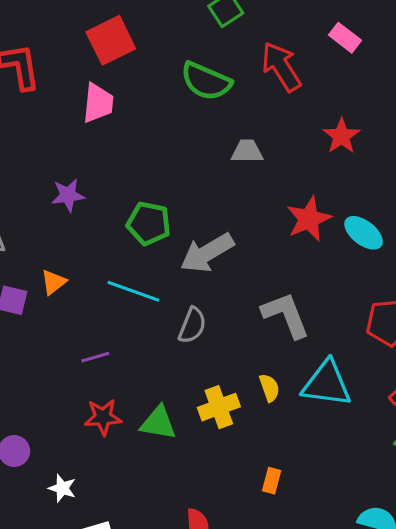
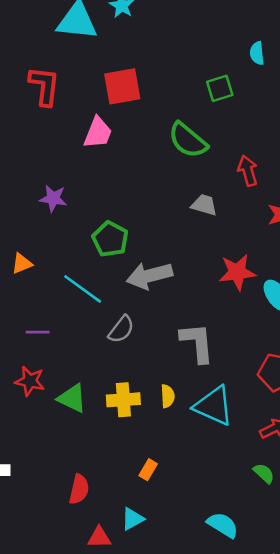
red arrow: (281, 67) -> (248, 171), moved, size x0.7

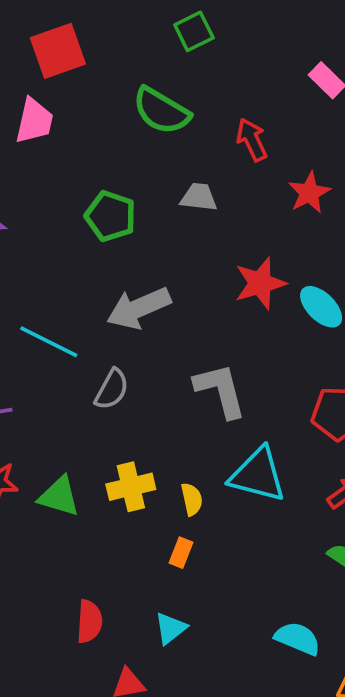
green pentagon: (110, 239) -> (111, 216), moved
yellow semicircle: (168, 396) -> (192, 499), moved
orange rectangle: (148, 470) -> (181, 553), moved
cyan triangle: (133, 519) -> (170, 628), moved

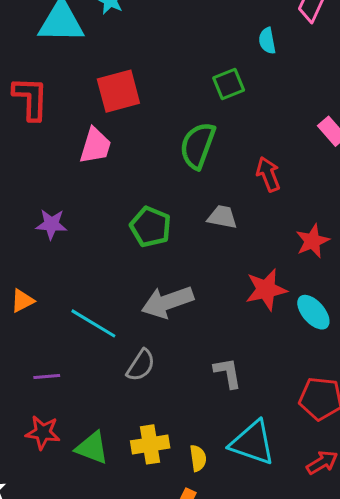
green semicircle: (161, 111) -> (198, 146), turned 75
red star: (309, 193) -> (312, 241), moved
gray L-shape: (220, 390) -> (228, 373), size x0.7

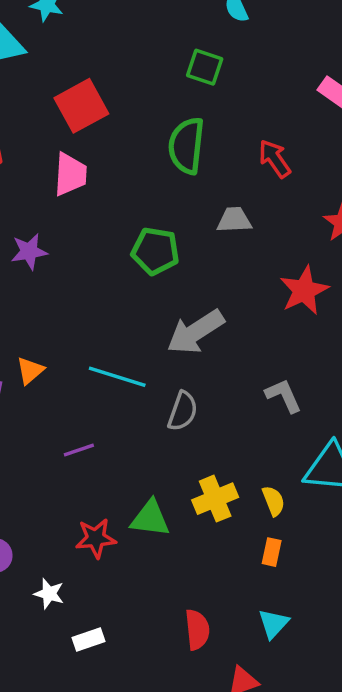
green square: (229, 84) -> (205, 67), turned -36
purple star: (51, 224) -> (29, 252), moved
red star: (43, 433) -> (96, 538), moved

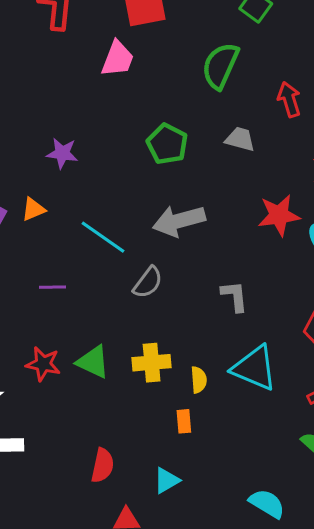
purple star: (29, 252) -> (62, 153), moved
orange rectangle: (272, 552) -> (184, 421), turned -35

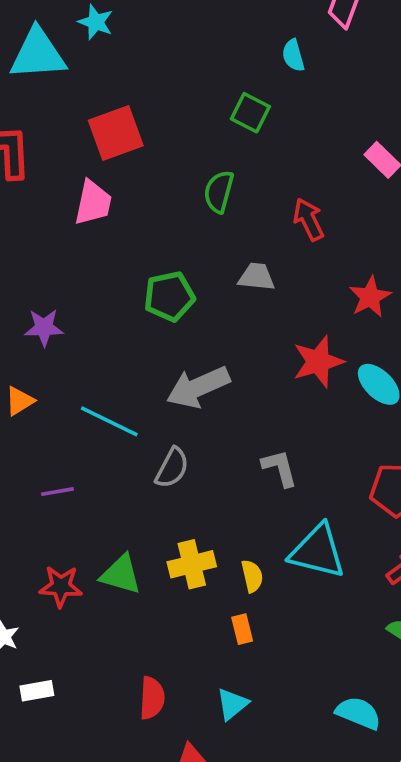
green semicircle: (220, 66) -> (219, 192), size x0.7
green pentagon: (167, 144) -> (169, 296), turned -30

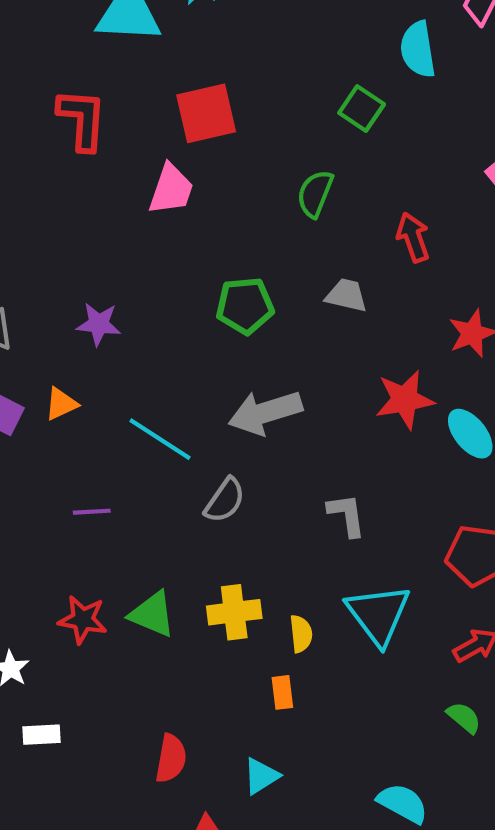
cyan semicircle: (293, 55) -> (418, 49), size x1.5
cyan triangle: (317, 551) -> (378, 615), turned 32

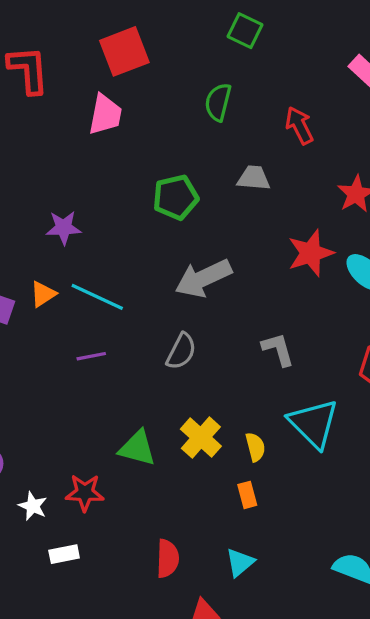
cyan line: (160, 439) -> (97, 297), moved
purple line: (92, 512) -> (91, 356), moved
yellow cross: (234, 612) -> (201, 438), turned -33
red star: (83, 620) -> (85, 493), moved

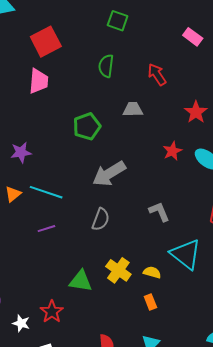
red star: (311, 253) -> (172, 151), size x0.7
yellow semicircle: (255, 447) -> (152, 272), turned -54
red star: (85, 493) -> (52, 312), turned -30

